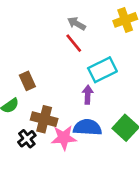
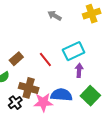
red line: (74, 43) -> (45, 59), moved
brown rectangle: (27, 81) -> (16, 59), turned 72
purple arrow: (88, 95) -> (79, 70), moved

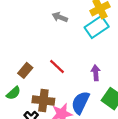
cyan rectangle: (74, 51) -> (97, 27), moved
blue semicircle: (61, 95) -> (80, 103), turned -60

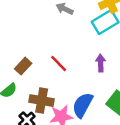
purple arrow: (96, 73) -> (101, 63), moved

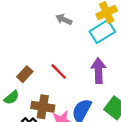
purple arrow: (101, 63) -> (98, 71), size x1.5

